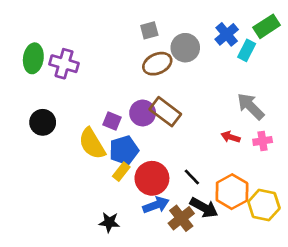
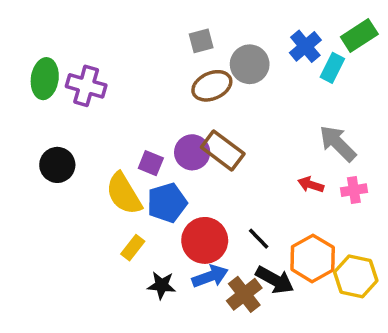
yellow rectangle: (121, 172) -> (133, 248), moved
black star: (109, 222) -> (162, 285), moved

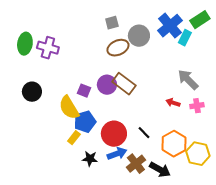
blue cross: (305, 46) -> (170, 26), size x1.4
blue pentagon: (167, 203) -> (85, 122), moved
black arrow: (275, 280) -> (160, 170), moved

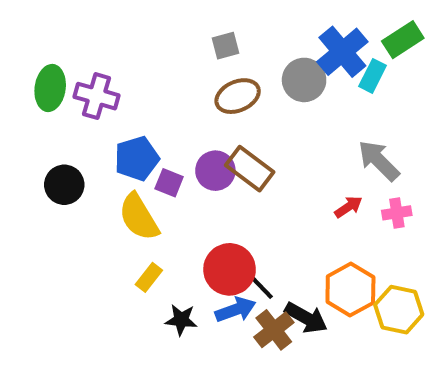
gray circle: (139, 36) -> (304, 80), moved
red arrow: (173, 103) -> (348, 207), turned 128
blue pentagon: (85, 122) -> (137, 159), moved
black line: (144, 133) -> (262, 288), moved
black arrow: (160, 170) -> (306, 318), moved

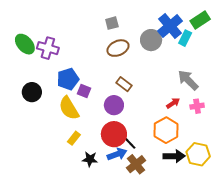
green ellipse: (50, 88) -> (25, 44), turned -50
brown rectangle: (250, 169) -> (124, 84), size x0.7
purple circle: (215, 171) -> (114, 105), moved
orange hexagon: (350, 290) -> (166, 130), moved
black arrow: (306, 318) -> (174, 156), moved, turned -30

